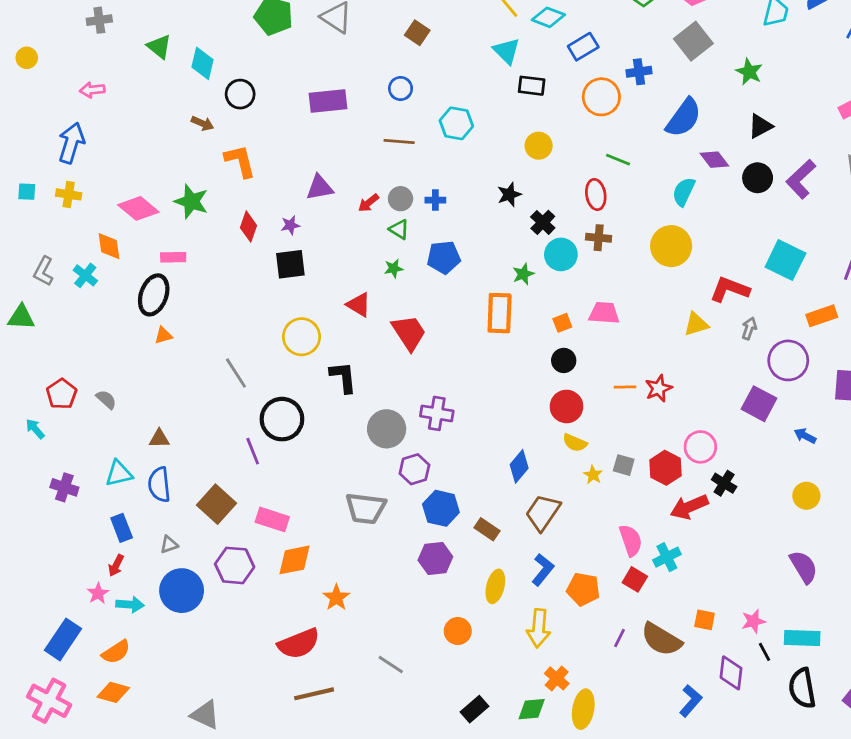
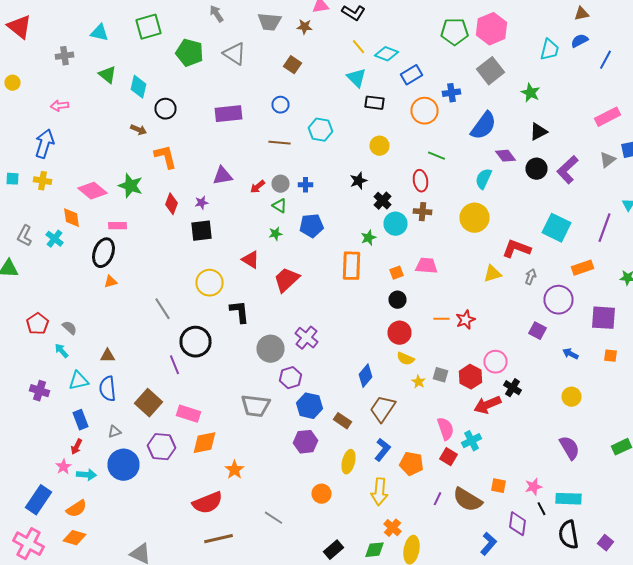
red trapezoid: (409, 333) -> (286, 280), turned -100
purple square: (759, 404) -> (538, 331), size x0.7
purple cross: (437, 413) -> (306, 338), turned 30
cyan arrow: (35, 429) -> (62, 351), moved

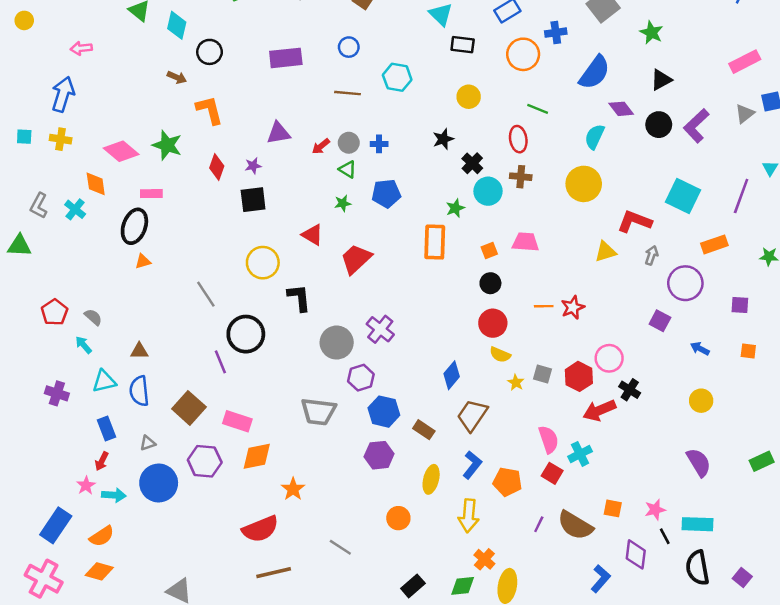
purple square: (604, 318) -> (740, 305), size x0.6

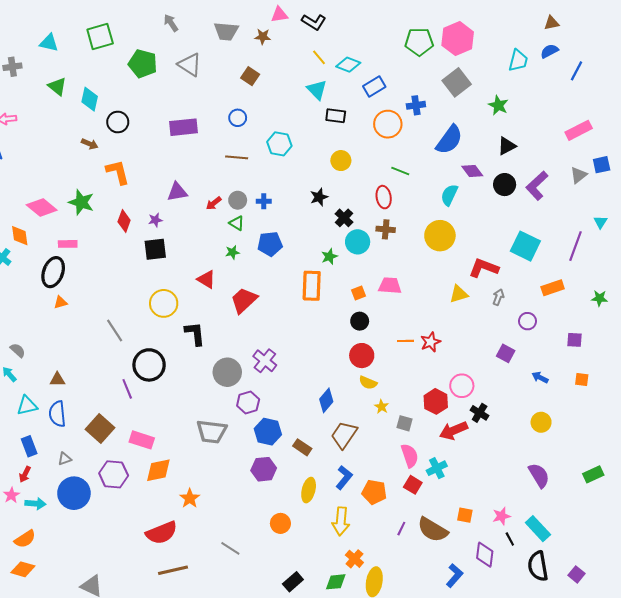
purple circle: (685, 283) -> (528, 321), size x0.6
gray square: (542, 374) -> (404, 423), moved
cyan rectangle: (697, 524) -> (538, 529), turned 45

